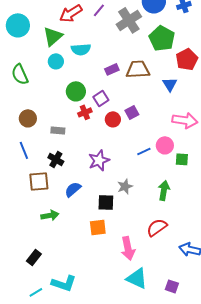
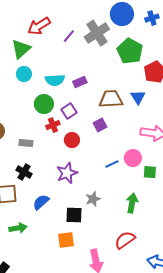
purple line: (99, 10) -> (69, 36), moved
cyan semicircle: (81, 49) -> (55, 80), moved
brown trapezoid: (138, 69) -> (111, 99), moved
red circle: (113, 119) -> (72, 140), moved

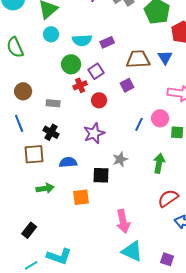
blue line: (112, 164) -> (139, 124), turned -40
blue semicircle: (41, 202) -> (68, 162), turned 36
orange square: (66, 240) -> (81, 197), moved
red semicircle: (125, 240) -> (168, 198), moved

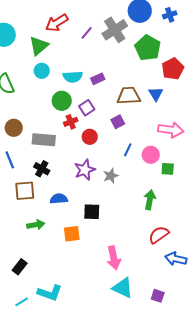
gray rectangle: (53, 103) -> (44, 140), size x1.6
blue line: (139, 124) -> (128, 150), moved
gray star: (120, 159) -> (111, 176), moved

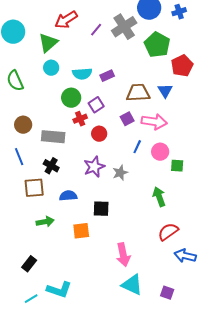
pink arrow: (171, 130) -> (154, 122), moved
green arrow: (150, 200) -> (159, 197), turned -30

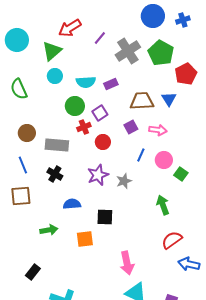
gray cross: (124, 27) -> (128, 51), moved
pink arrow: (154, 122) -> (158, 130), size x0.7
green square: (177, 166) -> (181, 174), turned 32
brown square: (34, 188) -> (21, 196), moved

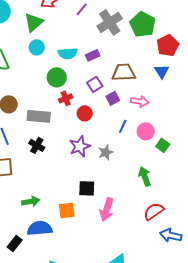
blue triangle: (169, 99) -> (162, 71), moved
purple square: (100, 113) -> (95, 84), moved
blue semicircle: (72, 204) -> (40, 228), moved, size x1.4
pink arrow: (127, 263) -> (107, 209), moved, turned 30

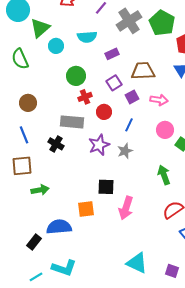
green triangle: (34, 22) -> (40, 28), moved
cyan semicircle: (68, 53) -> (87, 37), moved
gray rectangle: (39, 116) -> (72, 122), moved
blue line: (123, 126) -> (129, 125), moved
green arrow: (31, 201) -> (40, 190), moved

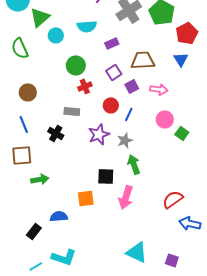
red circle: (104, 112) -> (111, 105), moved
gray rectangle: (72, 122) -> (72, 111), size x0.7
green arrow: (164, 175) -> (134, 164), moved
blue semicircle: (59, 227) -> (59, 216), size x0.7

